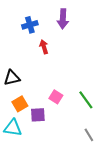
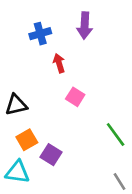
pink square: (56, 97) -> (75, 97), moved
purple square: (38, 115) -> (51, 155), turned 35

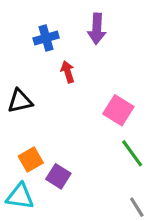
pink square: (75, 97) -> (118, 110), moved, size x1.4
black triangle: (16, 105) -> (20, 101), moved

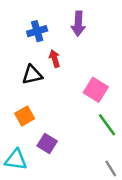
black triangle: (20, 101) -> (32, 75), moved
orange square: (31, 159) -> (25, 116), moved

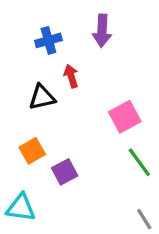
pink square: (96, 90) -> (125, 117), turned 30
purple square: (47, 143) -> (65, 172), moved, turned 30

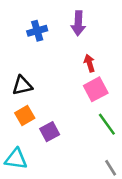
red arrow: (71, 76) -> (89, 63), moved
black triangle: (42, 97) -> (22, 86), moved

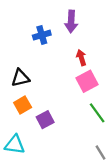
blue cross: (37, 31) -> (42, 35), moved

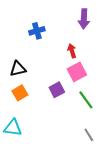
purple arrow: (71, 21) -> (84, 19), moved
purple square: (45, 120) -> (57, 90), moved

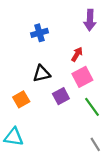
red arrow: (72, 51) -> (77, 54), turned 48
black triangle: (18, 69) -> (42, 74), moved

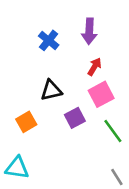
purple arrow: (90, 20) -> (89, 31), moved
blue cross: (39, 33) -> (49, 40), turned -35

